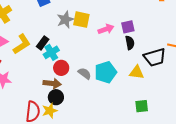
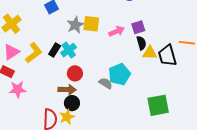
cyan cross: (51, 52) -> (69, 50), moved
black trapezoid: (155, 57) -> (167, 56), turned 95
yellow triangle: (137, 72) -> (150, 53), moved
gray semicircle: (85, 73) -> (106, 83), moved
green square: (142, 106) -> (158, 105), size x1.6

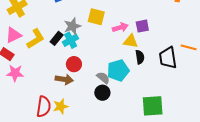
gray star: (75, 25) -> (72, 26), moved
black semicircle: (141, 43) -> (140, 57), moved
yellow triangle: (150, 53) -> (131, 41), moved
black circle: (72, 103) -> (102, 93), moved

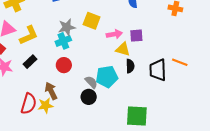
black rectangle: (57, 38) -> (30, 62), moved
brown arrow: (64, 79) -> (51, 91), moved, turned -132

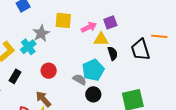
cyan cross: (63, 41) -> (28, 47), moved
black circle: (89, 97) -> (93, 94), moved

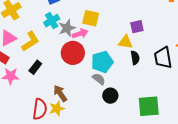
pink arrow: (89, 27) -> (80, 34), moved
cyan cross: (28, 47) -> (52, 21), moved
cyan pentagon: (93, 70) -> (102, 62), moved
red circle: (49, 71) -> (73, 53), moved, size x1.5

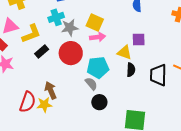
pink arrow: (80, 34) -> (98, 37), moved
black rectangle: (35, 67) -> (42, 52), moved

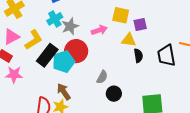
yellow square: (95, 22) -> (121, 15), moved
black rectangle: (42, 52) -> (47, 55), size x1.6
cyan pentagon: (98, 67) -> (64, 62), moved
gray semicircle: (91, 84) -> (102, 77), turned 80

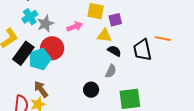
black semicircle: (138, 56) -> (114, 51), turned -48
gray semicircle: (102, 77) -> (111, 71), moved

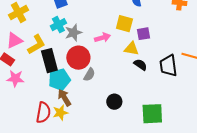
black rectangle: (23, 53) -> (49, 61), turned -55
cyan pentagon: (40, 59) -> (59, 80), moved
gray semicircle: (111, 71) -> (89, 75), moved

